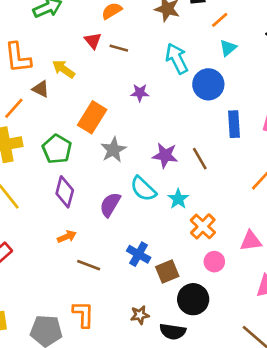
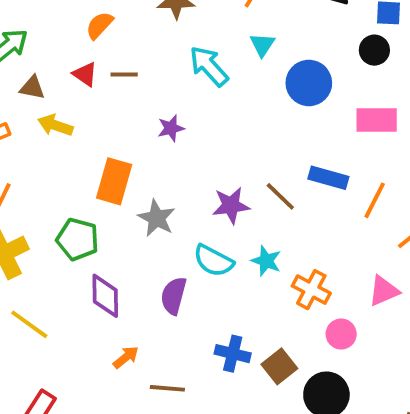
cyan triangle: (228, 48) -> (262, 45), moved
blue circle: (208, 84) -> (309, 83), moved
brown triangle: (41, 89) -> (32, 88), moved
blue rectangle: (234, 124) -> (328, 178), moved, turned -55

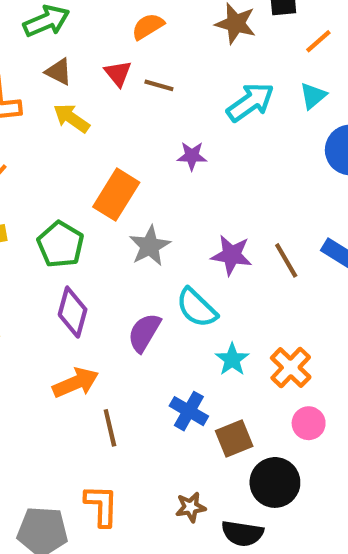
cyan arrow: (209, 66) -> (250, 102), turned 81
cyan star: (266, 261) -> (232, 359), moved
orange arrow: (126, 357) -> (76, 383), size x1.5
brown line: (167, 388) -> (110, 428), turned 56

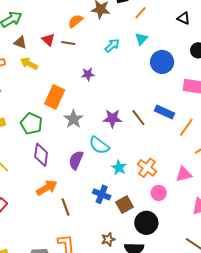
orange semicircle: (148, 26) -> (75, 21), moved
cyan arrow: (250, 102) -> (112, 45), size x0.7

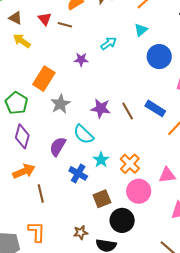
cyan arrow: (112, 45) -> (109, 43), moved
pink circle: (159, 193) -> (139, 191), size x1.5
blue cross: (102, 194) -> (78, 173), moved

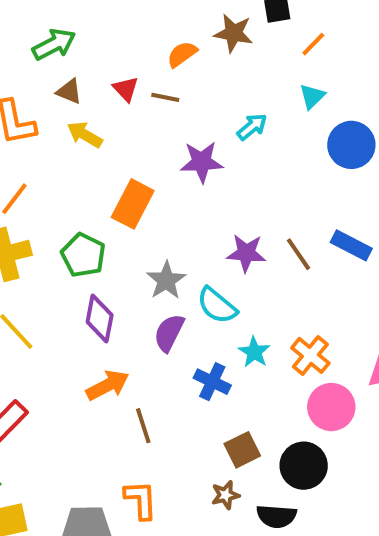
purple star: (81, 59) -> (202, 162), size x1.5
gray star: (60, 104) -> (166, 280), moved
brown square: (102, 199) -> (242, 450), moved

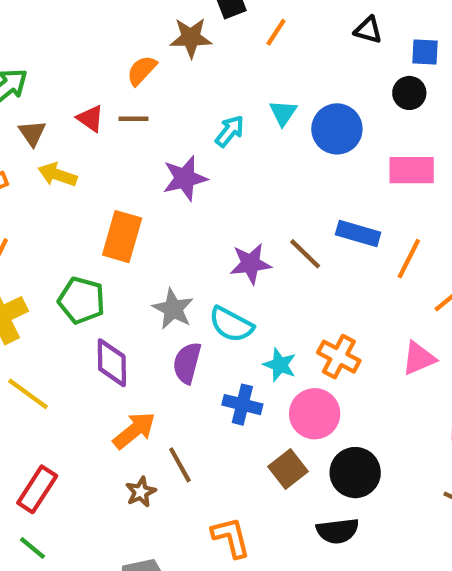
brown triangle: (69, 91) -> (32, 133), turned 44
cyan triangle: (312, 96) -> (283, 113), moved
pink circle: (331, 407) -> (315, 414), moved
brown star: (225, 495) -> (141, 492), moved
orange L-shape: (141, 500) -> (231, 537), moved

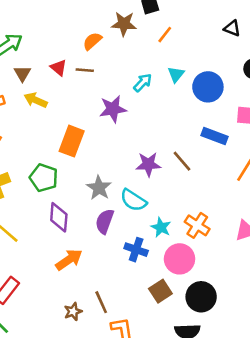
orange line: (276, 32) -> (165, 35), moved
blue rectangle: (358, 233) -> (215, 136), moved
brown line: (180, 465) -> (101, 302), moved
brown star: (141, 492) -> (73, 312), moved

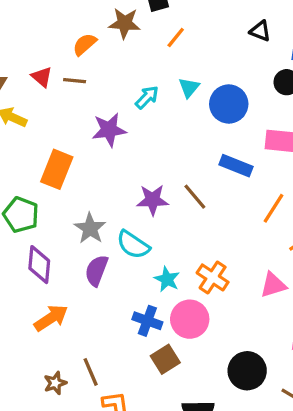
blue cross: (136, 250) -> (147, 321), moved
black circle: (201, 297) -> (247, 371), moved

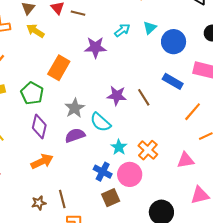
purple semicircle: (97, 271) -> (75, 135), turned 42

